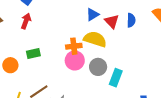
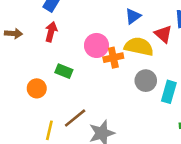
red triangle: (112, 21) -> (163, 34), moved
green rectangle: (33, 53) -> (64, 71), turned 40
pink circle: (75, 60) -> (96, 45), moved

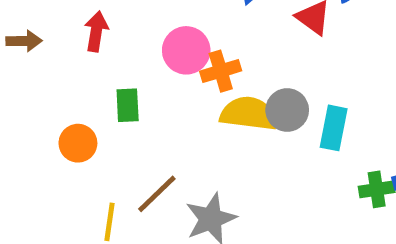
yellow semicircle: (139, 47) -> (249, 114), moved
green rectangle: (64, 71) -> (128, 105), turned 70

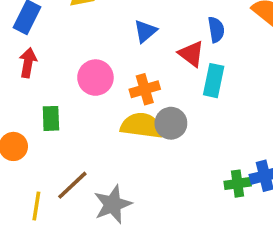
orange cross: (221, 71) -> (145, 89), moved
cyan rectangle: (334, 128) -> (214, 81), moved

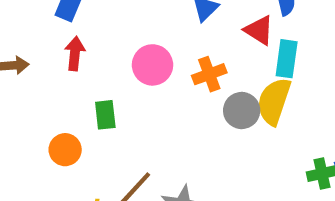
yellow semicircle: (142, 126) -> (274, 101), moved, turned -75

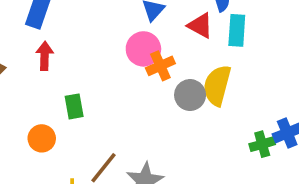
cyan rectangle: (287, 59) -> (237, 30), moved
pink circle: (152, 65) -> (143, 49), moved

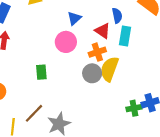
orange cross: (160, 66) -> (97, 52), moved
green rectangle: (74, 106) -> (41, 72), moved

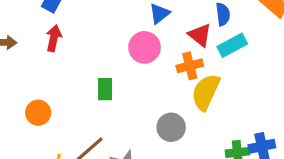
cyan rectangle: (125, 36) -> (232, 45), turned 48
gray circle: (92, 73) -> (171, 127), moved

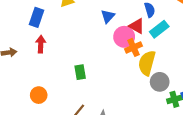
pink circle: (145, 47) -> (124, 37), moved
gray circle: (171, 127) -> (160, 82), moved

